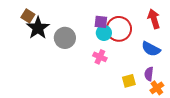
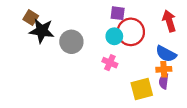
purple square: (101, 22) -> (118, 13), moved
black star: (38, 28) -> (42, 31), turned -30
yellow square: (129, 81) -> (142, 89), size x1.5
orange cross: (157, 88) -> (164, 69), moved, turned 32

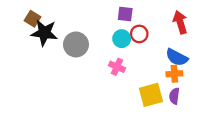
red circle: (131, 32) -> (139, 34), size x0.6
purple semicircle: (164, 81) -> (174, 96), moved

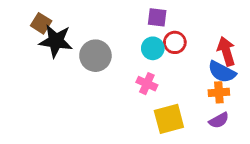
red arrow: (180, 22) -> (226, 51), moved
yellow square: (151, 95) -> (169, 119), moved
purple semicircle: (174, 96) -> (219, 120), turned -126

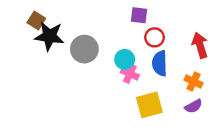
cyan circle: (153, 48) -> (125, 59), moved
blue semicircle: (222, 72) -> (160, 63), moved, turned 60
orange cross: (219, 92) -> (193, 82), turned 30

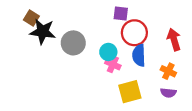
red circle: (155, 37) -> (134, 33), size x1.5
purple semicircle: (193, 106) -> (168, 93), turned 35

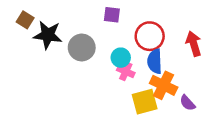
purple square: (121, 13) -> (112, 15), moved
brown square: (31, 18) -> (25, 20), moved
orange cross: (168, 71) -> (164, 85), moved, size x1.5
purple semicircle: (168, 93) -> (187, 103), turned 42

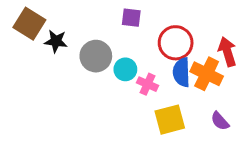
brown square: (25, 20) -> (29, 24), size x1.5
black star: (48, 35) -> (56, 41), size x0.7
cyan circle: (121, 58) -> (125, 69), moved
orange cross: (164, 85) -> (207, 74), moved

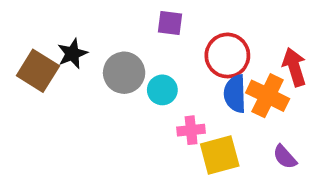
brown square: (29, 24) -> (38, 71), moved
black star: (56, 41) -> (72, 54), turned -30
pink cross: (148, 84) -> (191, 130), moved, turned -30

